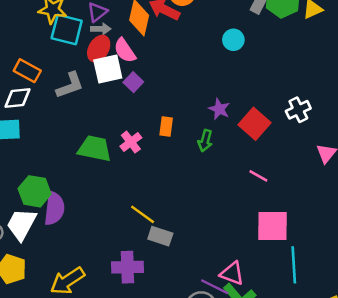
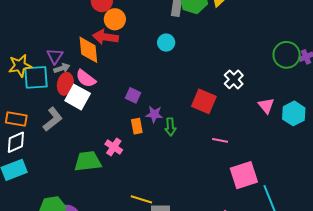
white square: (108, 69) -> (78, 97), turned -30
purple square: (133, 82) -> (133, 95), moved
purple star: (219, 109) -> (154, 114), moved

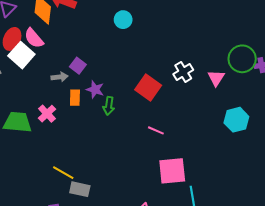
gray arrow: (62, 68) -> (60, 77), moved
pink triangle: (266, 106) -> (216, 78), moved

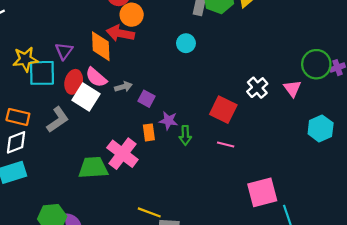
gray arrow: (60, 77) -> (123, 87), moved
pink cross: (47, 114) -> (122, 154), size x1.6
pink line: (156, 130) -> (226, 144), moved

